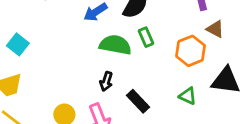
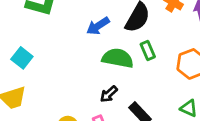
black arrow: (106, 81) -> (109, 94), turned 30

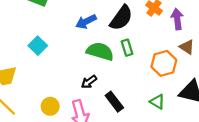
cyan square: (22, 58) -> (38, 46), moved

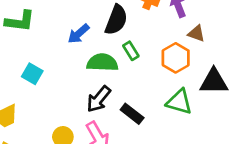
black arrow: (89, 82) -> (99, 99), size x1.5
green triangle: (157, 102) -> (179, 102), size x1.5

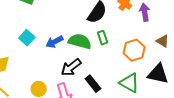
brown triangle: (196, 33) -> (163, 41), moved
blue arrow: (79, 34) -> (54, 42), moved

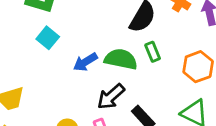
cyan square: (27, 38) -> (48, 38), moved

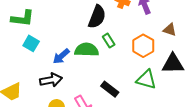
black arrow: (111, 97) -> (51, 80), moved, turned -140

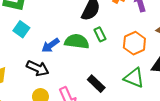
black arrow: (51, 80) -> (38, 68), turned 30

